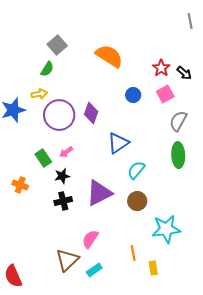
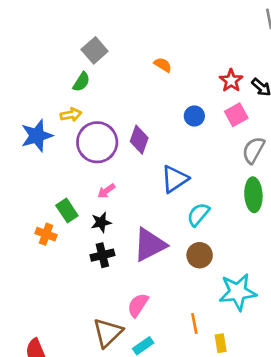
orange semicircle: (109, 56) -> (163, 65), size x0.5
green rectangle: (43, 158) -> (67, 211), moved

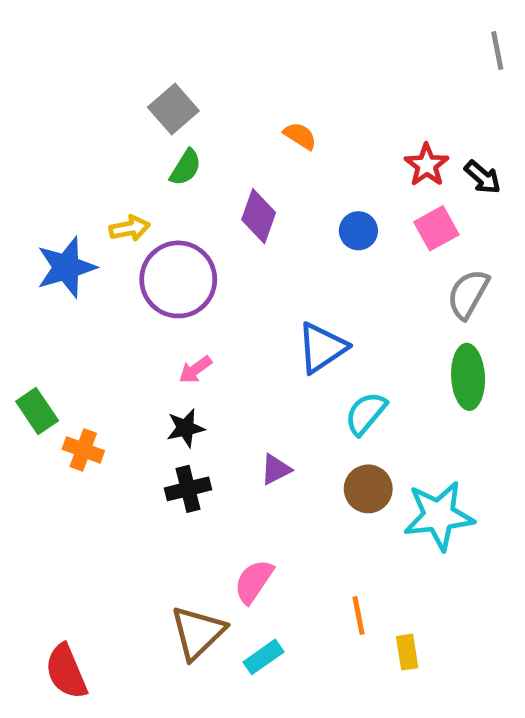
green semicircle: (81, 82) -> (186, 167), moved
purple diamond: (139, 140) -> (259, 216), moved
green rectangle: (67, 211) -> (37, 411), moved
purple triangle: (150, 245) -> (276, 469), size x0.5
cyan star: (238, 292) -> (439, 516), moved

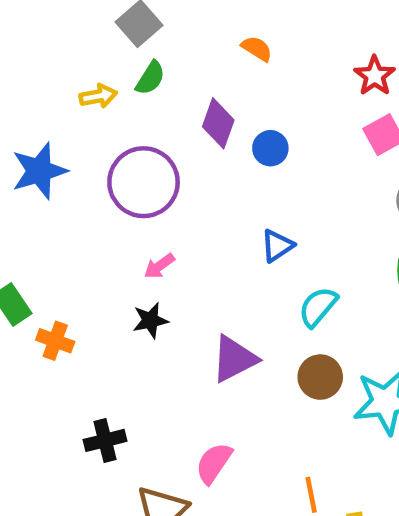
yellow arrow: (130, 228) -> (98, 96), moved
blue circle: (358, 231) -> (270, 148), moved
blue triangle: (322, 348) -> (277, 246), size x0.7
purple triangle: (276, 469) -> (234, 359), size x1.6
black cross: (188, 489) -> (105, 440), moved

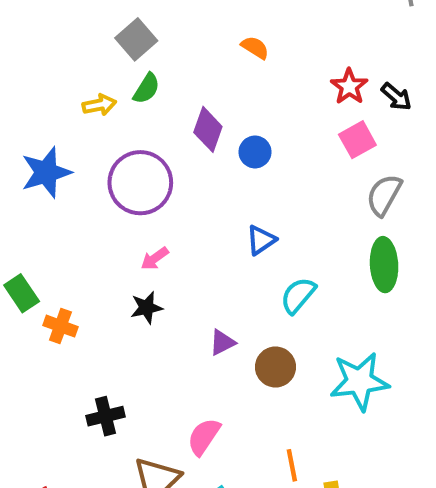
orange semicircle: (257, 49) -> (255, 48), moved
purple triangle: (234, 359) -> (222, 342), size x0.6
brown circle: (320, 377) -> (275, 367), moved

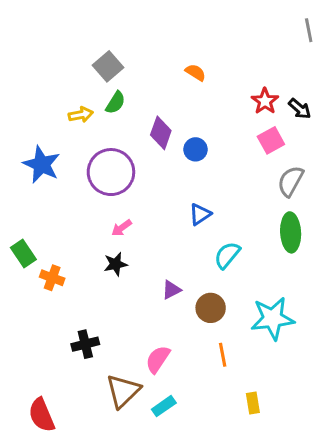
blue star: (46, 172) -> (42, 165), turned -30
orange line: (292, 465) -> (223, 355), moved

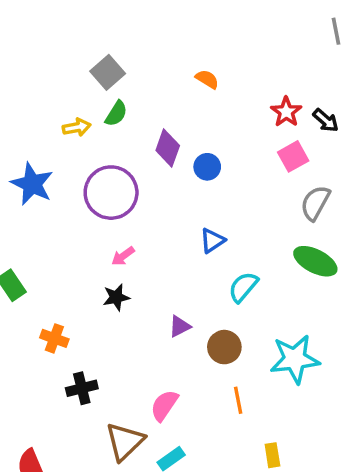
green ellipse: (291, 232) -> (315, 261), turned -60
orange cross: (52, 278) -> (54, 338), moved

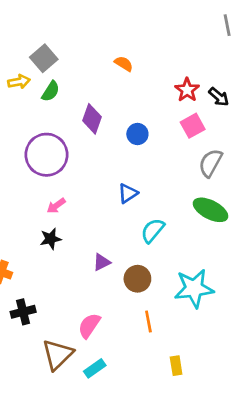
yellow arrow: (77, 127) -> (19, 82), moved
blue circle: (207, 167) -> (137, 134), moved

